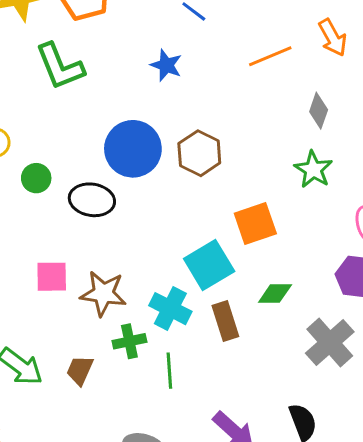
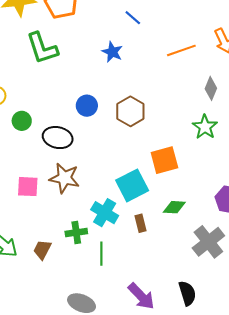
blue circle: (133, 149) -> (87, 106), size x0.6
brown star: (103, 293) -> (64, 178), moved
brown rectangle: (225, 321) -> (140, 223), size x0.7

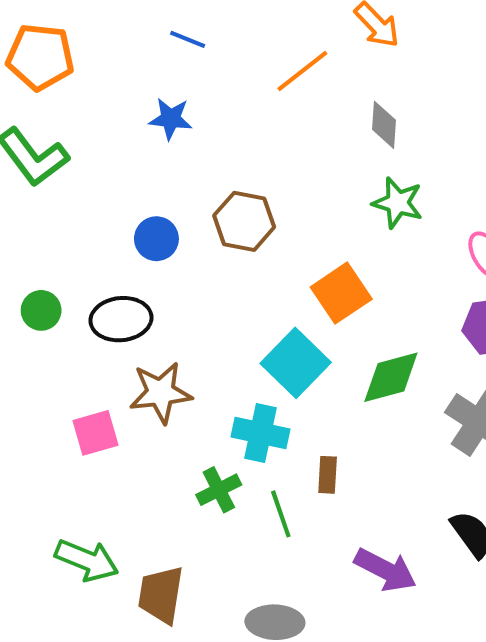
green diamond: (174, 207) -> (391, 377), size x1.4
brown rectangle: (140, 223) -> (328, 475), moved, turned 36
brown trapezoid: (42, 250) -> (161, 595), moved, size x1.4

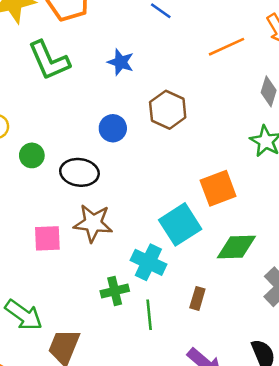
blue star: (171, 119) -> (121, 62), moved
brown hexagon: (244, 221) -> (168, 110), moved
brown rectangle: (328, 475) -> (197, 298), moved

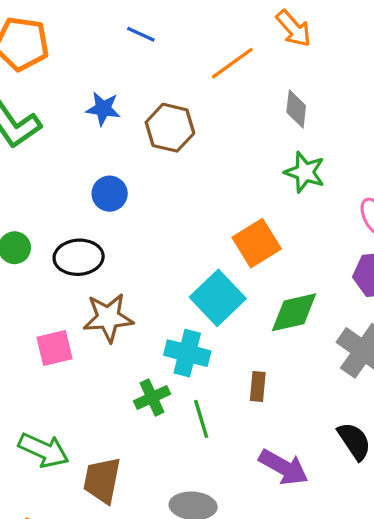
brown hexagon: (168, 110) -> (170, 128), moved

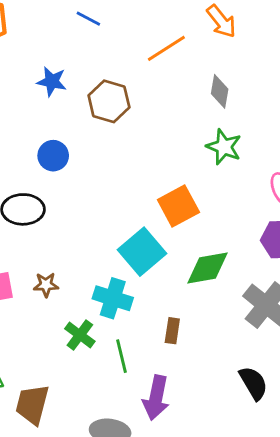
brown star: (108, 318) -> (46, 285), moved, size x0.6
green cross: (152, 398) -> (80, 335), turned -32
purple arrow: (284, 467) -> (156, 398), moved, turned 69

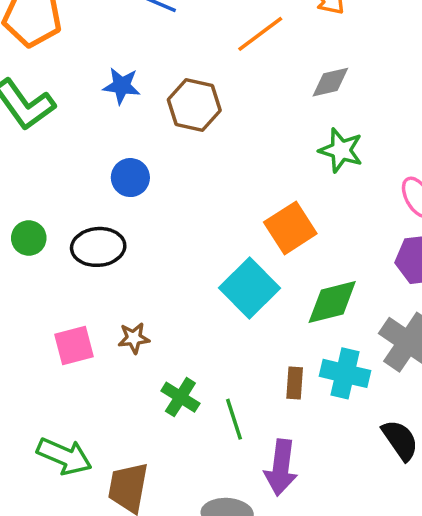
gray diamond: (220, 91) -> (330, 82), turned 72
cyan cross: (113, 298) -> (345, 373), moved

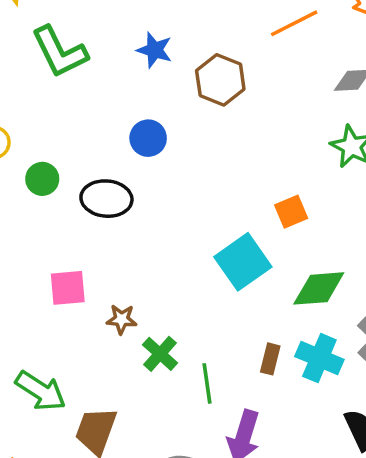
orange square: (290, 228) -> (291, 212), size x0.7
brown star: (134, 338) -> (121, 319), moved

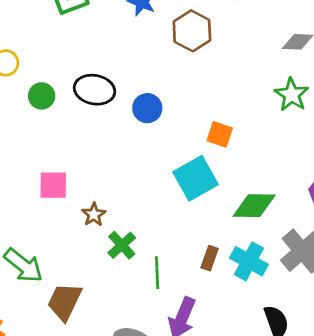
blue circle: (148, 138) -> (147, 108), moved
black ellipse: (106, 199) -> (94, 90), moved
orange square: (291, 212) -> (220, 134), moved, turned 36
brown star: (121, 319) -> (94, 215), turned 30

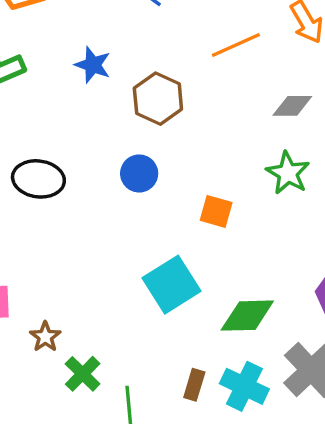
blue circle: (147, 108) -> (139, 173), moved
orange square: (220, 134) -> (216, 211), moved

